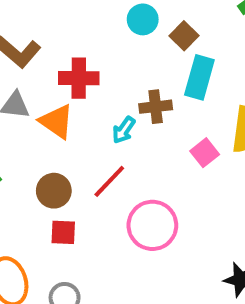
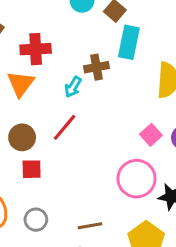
orange triangle: (57, 121) -> (21, 84), turned 36
pink square: (205, 153) -> (151, 135), moved
pink circle: (152, 225) -> (137, 179), moved

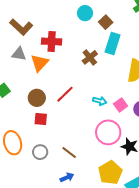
brown cross: (96, 67) -> (90, 57), turned -35
cyan arrow: (73, 87) -> (100, 101), moved, turned -112
brown line: (90, 226) -> (69, 153), moved, turned 42

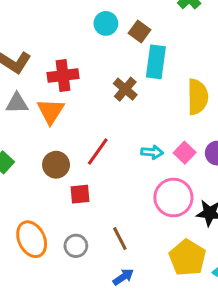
red square: (41, 119) -> (80, 194), moved
brown line: (69, 153) -> (120, 239), turned 35

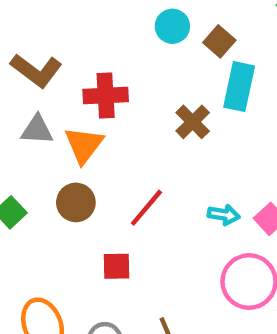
brown circle: (56, 165) -> (76, 202), moved

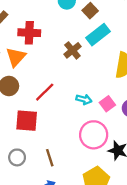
cyan rectangle: (239, 87) -> (98, 35), turned 35
red square: (116, 266) -> (27, 121), size x1.5

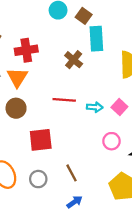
cyan rectangle: (98, 35) -> (96, 39), turned -45
red line: (45, 92) -> (64, 100), moved, turned 60
pink circle: (94, 135) -> (112, 141), size x0.6

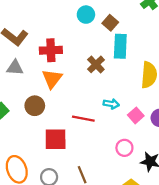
orange triangle: (17, 77) -> (52, 79), moved
red line: (64, 100) -> (83, 119), moved
cyan arrow: (95, 107) -> (111, 104), moved

